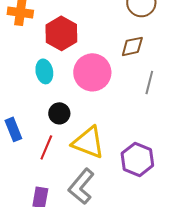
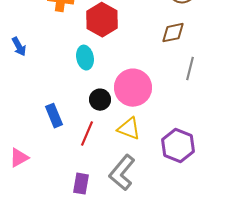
pink circle: (92, 72) -> (133, 88), moved
yellow triangle: (88, 142) -> (129, 129), size x0.7

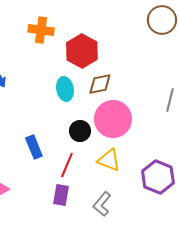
brown diamond: (173, 33) -> (100, 84), moved
gray L-shape: (122, 173) -> (102, 204), size x0.7
purple rectangle: (81, 184) -> (61, 195), moved

